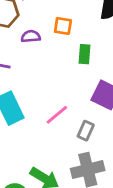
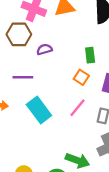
orange square: (63, 26) -> (81, 77), moved, turned 35

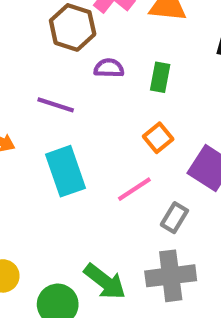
green rectangle: (90, 55) -> (160, 77), moved

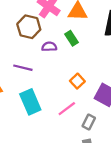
green rectangle: (160, 77) -> (71, 38), moved, turned -40

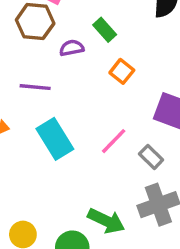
orange square: (77, 81) -> (122, 71), moved
gray rectangle: (89, 122) -> (151, 157), turned -64

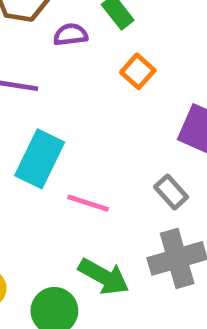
cyan rectangle: (55, 139) -> (40, 159), turned 54
pink line: (114, 141) -> (88, 203), moved, turned 60

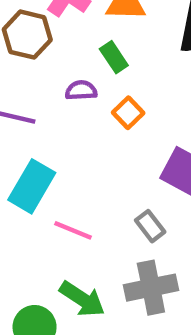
purple semicircle: (71, 35) -> (81, 90), moved

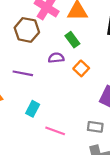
cyan rectangle: (32, 186) -> (33, 109), size x0.6
gray rectangle: (150, 226) -> (95, 127), turned -42

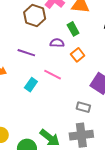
pink line: (55, 131) -> (53, 75), moved

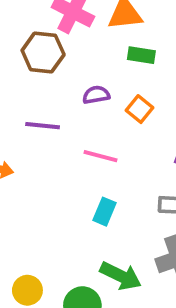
green rectangle: (73, 29) -> (141, 55), moved, turned -40
cyan rectangle: (31, 85) -> (105, 212), moved

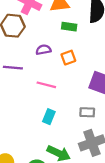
orange square: (139, 109) -> (68, 58), turned 32

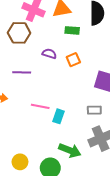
purple semicircle: (43, 50) -> (49, 54), turned 32
pink line: (46, 85) -> (40, 106), moved

